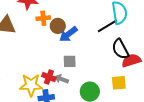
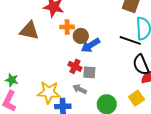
black line: (107, 26) -> (130, 40), turned 45
red cross: (49, 77) -> (75, 66), moved
yellow square: (119, 83) -> (136, 98), turned -35

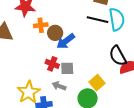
black line: (130, 40) -> (98, 20), moved
yellow star: (49, 92) -> (29, 92), turned -30
yellow square: (136, 98) -> (97, 83), moved

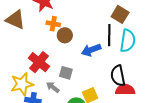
black line: (98, 20) -> (109, 35), turned 60
blue arrow: (66, 41) -> (91, 50), moved
red cross: (52, 64) -> (39, 62), moved, size x1.5

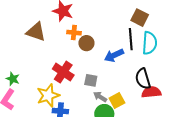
gray arrow: (53, 87) -> (100, 97), moved

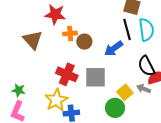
brown triangle: (36, 32) -> (33, 40), turned 40
gray square: (91, 80) -> (96, 77), size x1.6
gray arrow: (100, 97) -> (144, 89), moved

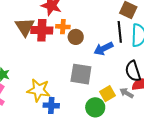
red cross: (67, 74) -> (42, 30), moved, turned -30
yellow star: (56, 100) -> (39, 90), turned 30

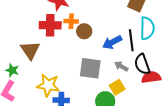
brown triangle: (25, 27) -> (30, 50), moved
black line: (120, 32) -> (131, 40), moved
gray arrow: (127, 93) -> (121, 66), moved

